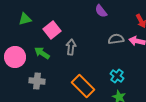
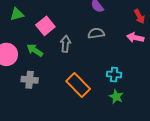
gray semicircle: (116, 39) -> (96, 33), moved
cyan cross: (117, 76) -> (114, 74), turned -32

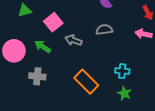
gray arrow: (65, 44) -> (73, 40), turned -77

